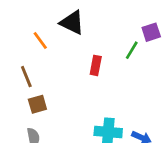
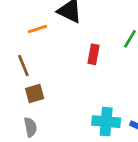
orange line: (40, 40) -> (37, 29), turned -72

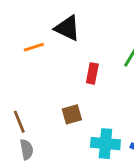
brown line: (23, 65) -> (19, 122), moved
brown square: (35, 94) -> (72, 114), moved

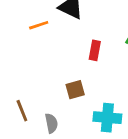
brown line: (19, 122) -> (22, 111), moved
gray semicircle: (27, 149) -> (51, 123), moved

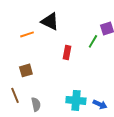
brown square: (75, 90) -> (26, 70), moved

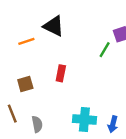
red rectangle: (67, 52) -> (61, 73), moved
blue arrow: (100, 104) -> (113, 124), turned 80

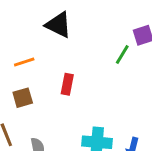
orange line: (26, 41) -> (24, 62), moved

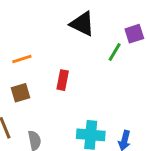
black triangle: (58, 25) -> (82, 24), moved

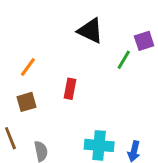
orange line: (22, 59) -> (28, 67), turned -36

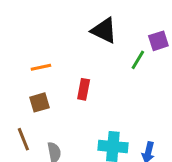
orange line: (28, 67) -> (41, 67), turned 42

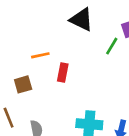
orange line: (41, 67) -> (40, 55), moved

